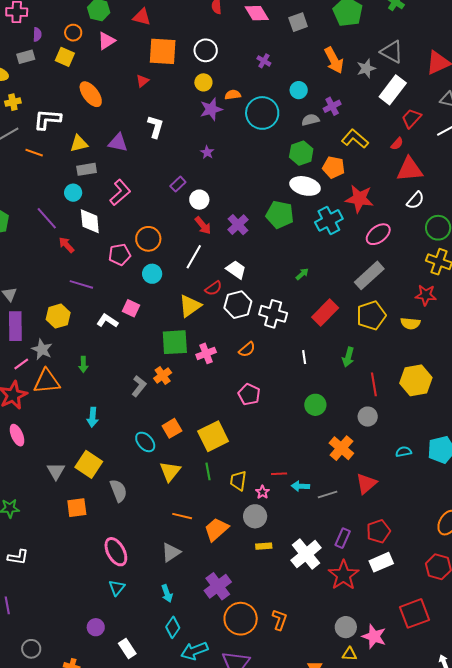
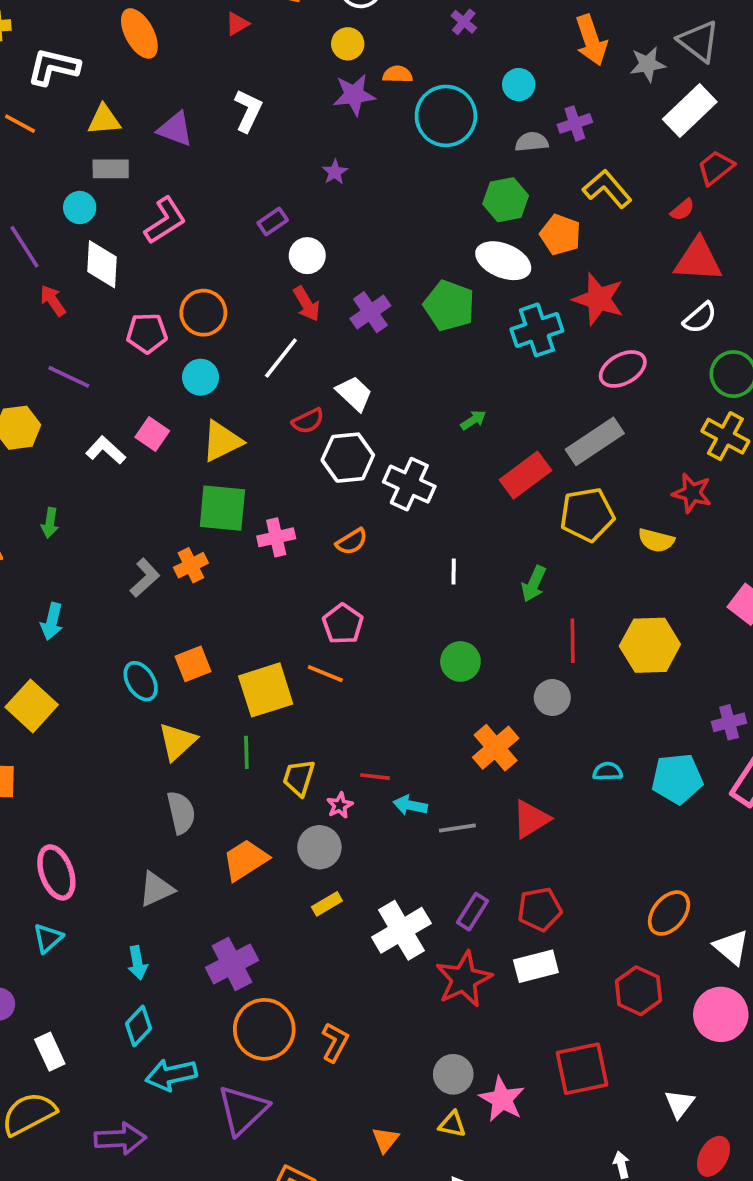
yellow triangle: (190, 306) -> (222, 441), moved
red rectangle: (325, 313) -> (525, 475), moved
gray semicircle: (118, 491) -> (181, 813), moved
orange line: (182, 516) -> (325, 674), moved
yellow rectangle: (264, 546) -> (327, 904), turned -35

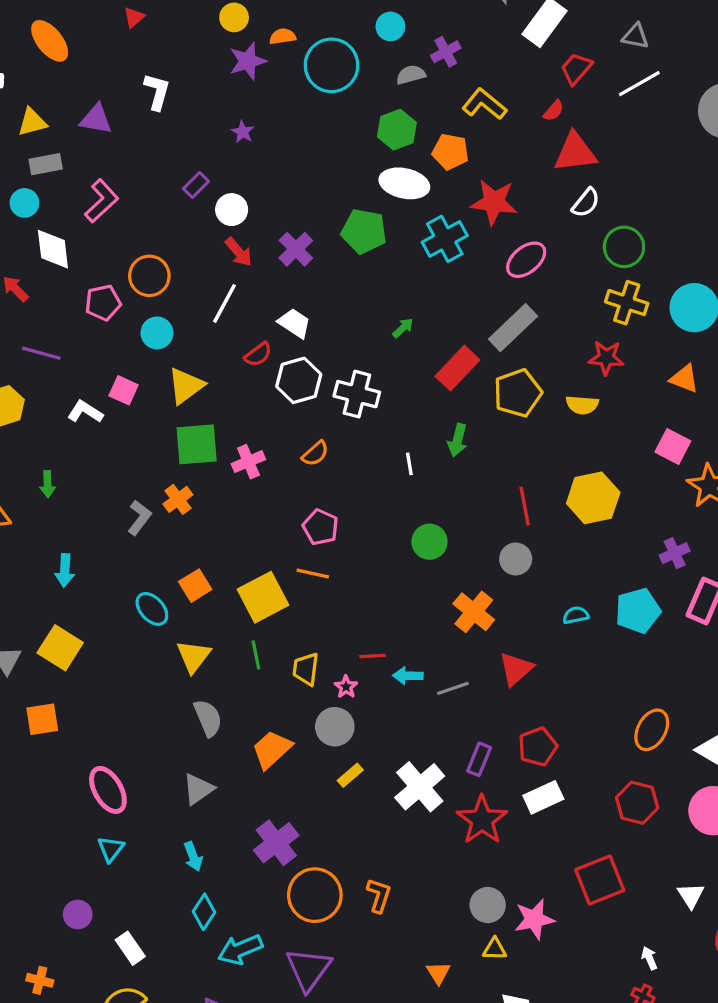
green arrow: (534, 584) -> (458, 440), moved
pink star: (502, 1099) -> (534, 919), turned -30

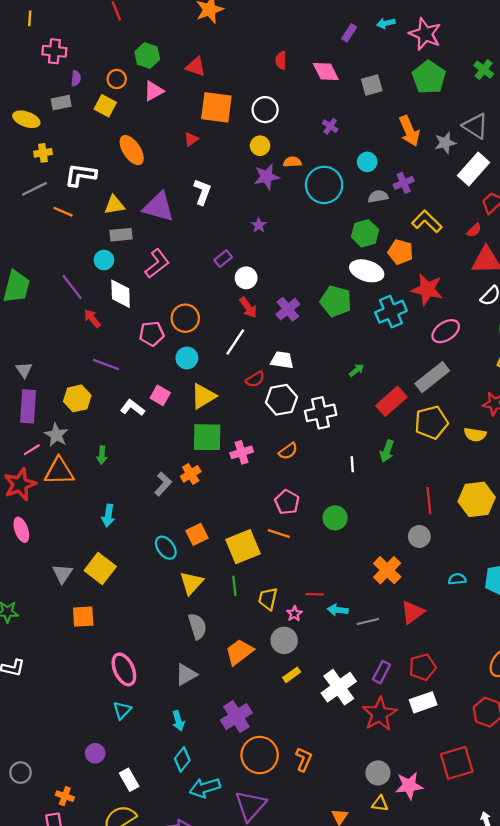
purple triangle: (96, 119) -> (159, 207), size x1.4
white trapezoid: (294, 323) -> (282, 360), turned -30
white cross: (357, 394) -> (321, 413), turned -32
green circle: (429, 542) -> (335, 518), moved

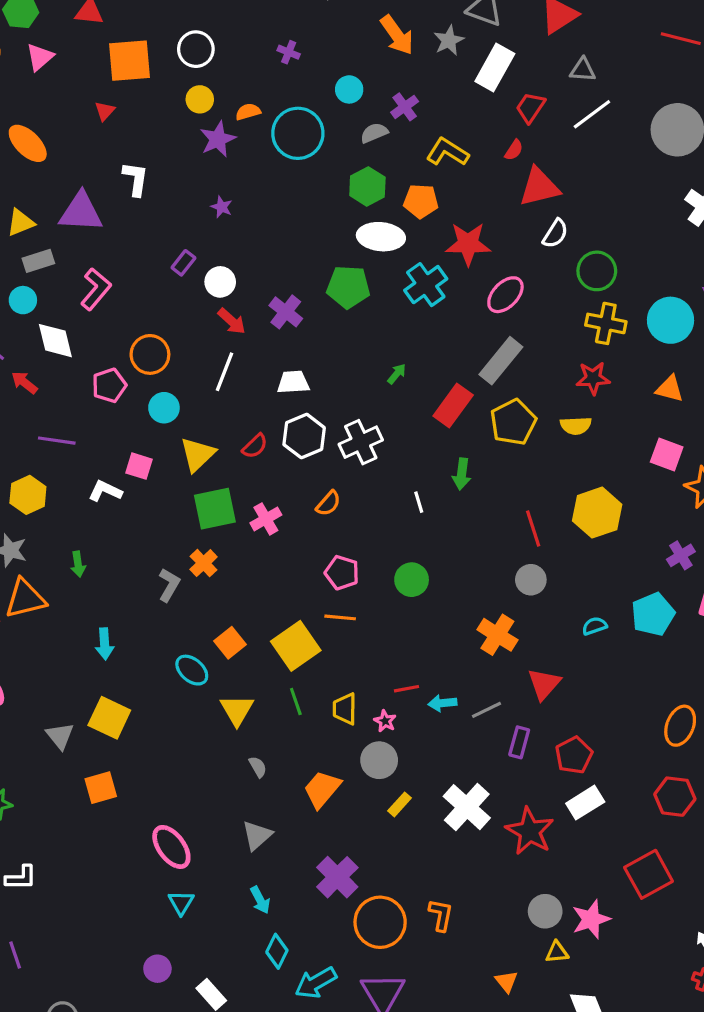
red semicircle: (255, 379) -> (255, 446), moved
gray semicircle: (197, 626) -> (258, 767), size x0.6
purple rectangle: (381, 672) -> (519, 742), moved

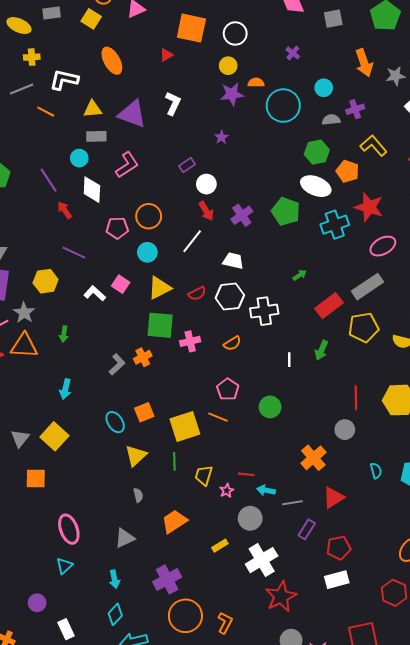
cyan semicircle: (594, 626) -> (376, 471), turned 77
gray circle: (379, 760) -> (250, 518), moved
red star: (530, 831) -> (281, 597), moved

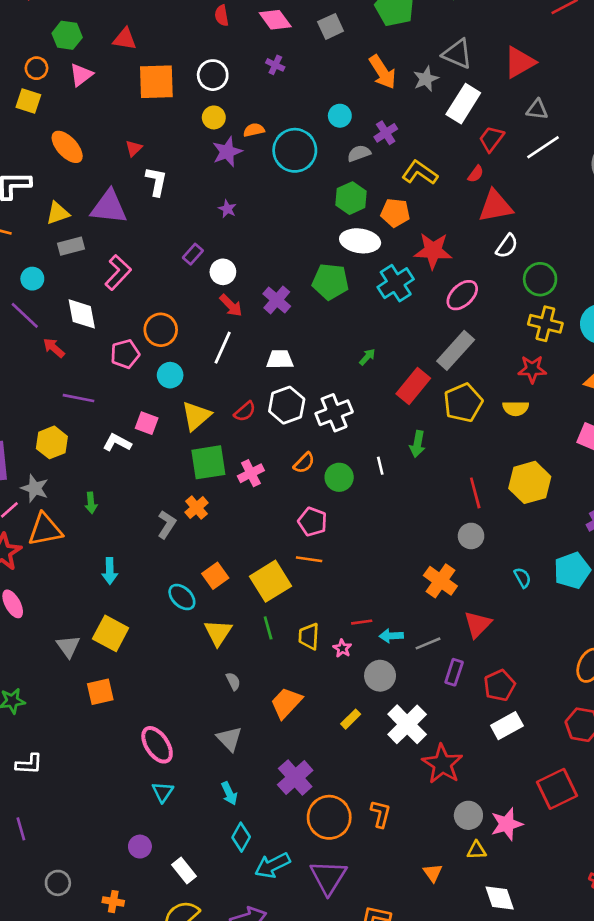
purple cross: (293, 53) -> (275, 65), moved
red triangle: (166, 55) -> (134, 148), moved
cyan circle: (79, 158) -> (32, 279), moved
green circle: (270, 407) -> (339, 477), moved
gray triangle: (125, 538) -> (229, 739), turned -35

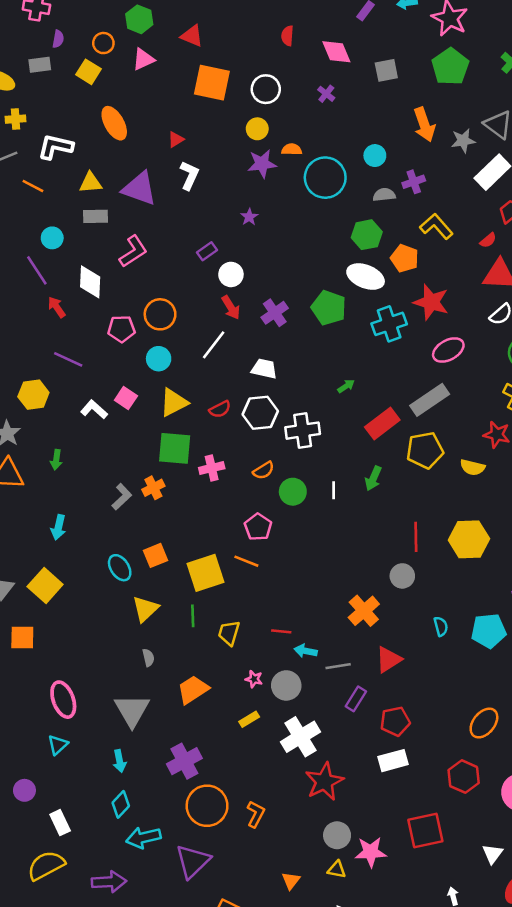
pink star: (342, 648) -> (254, 679), moved, turned -30
gray triangle: (229, 739) -> (132, 710), size x1.4

